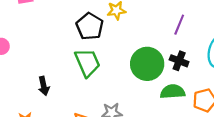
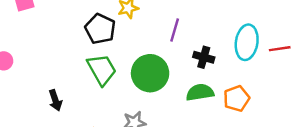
purple line: (179, 25) -> (175, 30), moved
green circle: (147, 64) -> (150, 73), moved

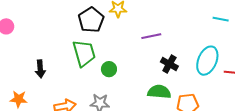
purple line: (175, 30) -> (151, 36), turned 48
green circle: (150, 73) -> (109, 69), moved, size x0.5

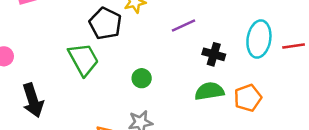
green trapezoid: (84, 53) -> (83, 59), moved
black arrow: (40, 69) -> (33, 100), moved, size x1.5

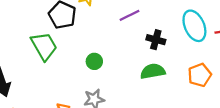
cyan ellipse: (259, 39) -> (194, 26), turned -32
orange pentagon: (248, 98) -> (200, 75), moved

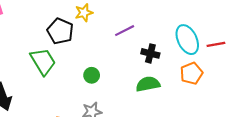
orange pentagon: (200, 75) -> (191, 73), moved

